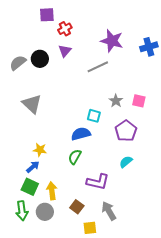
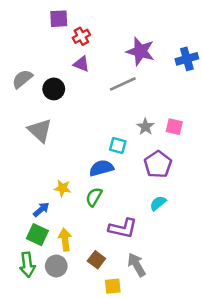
purple triangle: (65, 51) -> (81, 64), turned -48
black circle: (40, 59) -> (54, 89), moved
yellow star: (40, 150) -> (63, 188), moved

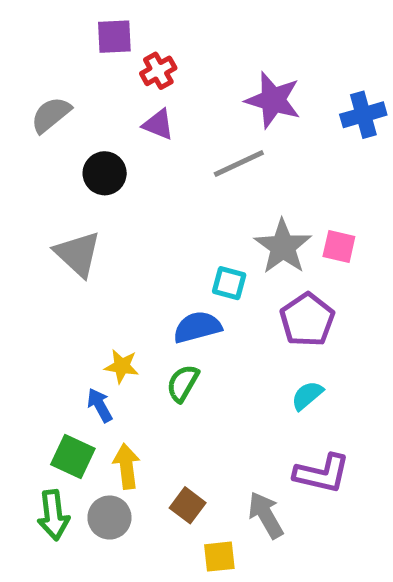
gray semicircle: (22, 79) -> (51, 115), moved
gray star: (145, 127) -> (283, 247), size x1.6
blue arrow: (41, 210) -> (100, 405), moved, turned -78
purple L-shape: (123, 228) -> (322, 474), moved

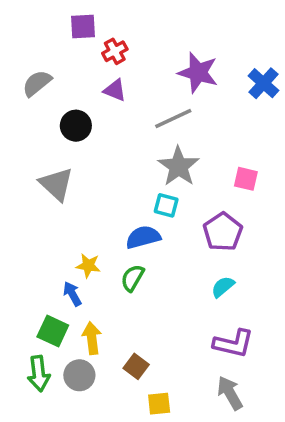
blue cross: (363, 115) -> (264, 83), turned -32
gray star: (283, 247) -> (179, 166), moved
gray arrow: (266, 515) -> (230, 393), moved

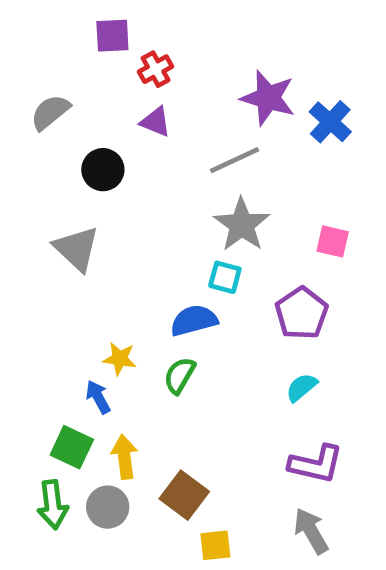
blue cross: (264, 83) -> (330, 122), moved
brown square: (136, 366) -> (184, 495), size x1.4

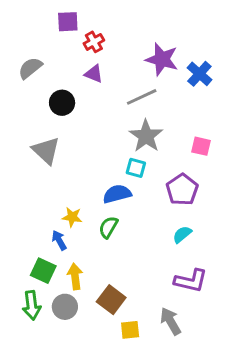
gray arrow: (311, 531) -> (171, 321), moved

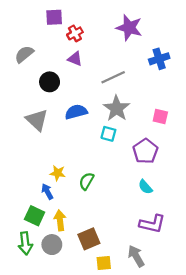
purple star: (162, 59) -> (129, 28), moved
blue cross: (199, 74) -> (159, 59), turned 30
blue semicircle: (117, 194) -> (76, 112), moved
cyan semicircle: (182, 234) -> (145, 187), turned -91
brown square: (111, 300) -> (89, 239), turned 30

